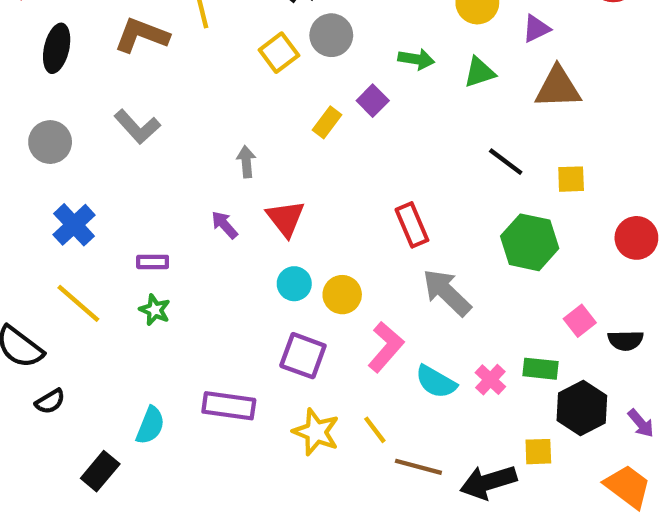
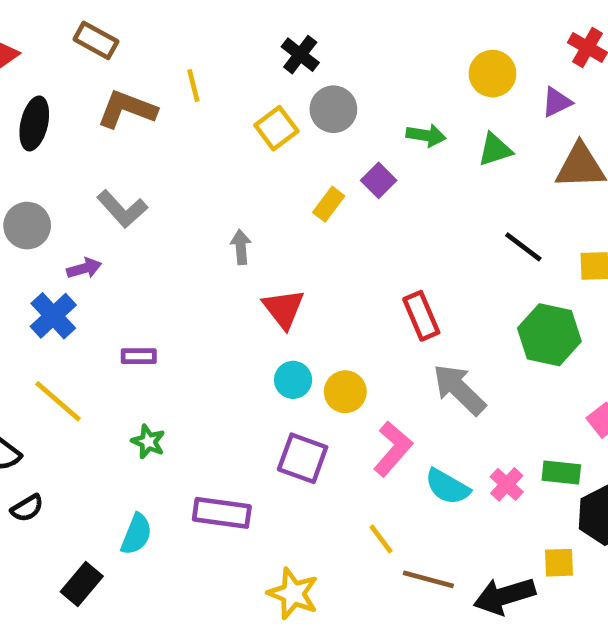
purple arrow: (224, 225) -> (84, 268), moved, turned 116
green star: (155, 310) -> (148, 442), moved
yellow star: (316, 432) -> (293, 594), moved

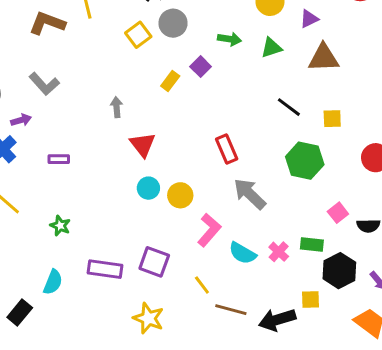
purple rectangle: (139, 356) -> (59, 159), moved
purple square: (303, 458) -> (154, 262), moved

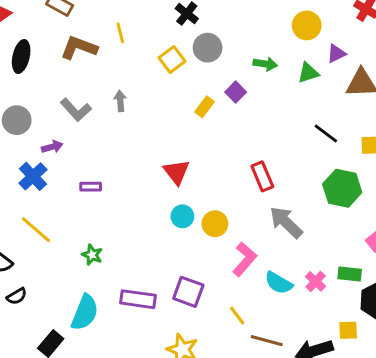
purple triangle: (309, 19) -> (336, 54), moved
gray arrow: (117, 107) -> (120, 101), moved
cyan semicircle: (53, 282) -> (85, 312), size x1.4

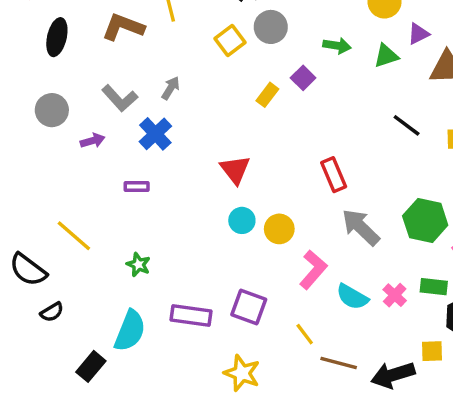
gray arrow: (120, 101) -> (171, 88), turned 36
blue cross: (33, 176) -> (155, 134), moved
green hexagon: (342, 188) -> (425, 220), moved

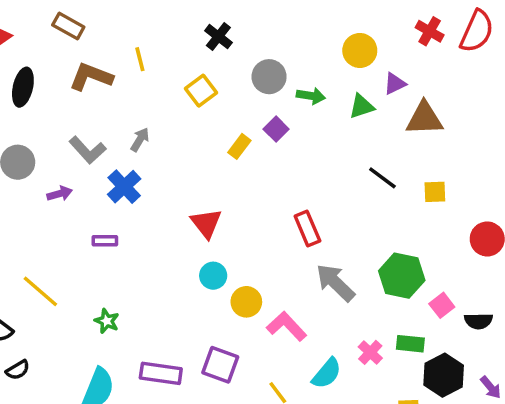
gray circle: (271, 27) -> (269, 77), moved
yellow circle: (279, 229) -> (246, 302), moved
pink L-shape: (313, 270) -> (286, 326), turned -84
cyan semicircle: (352, 297) -> (327, 373), moved, turned -80

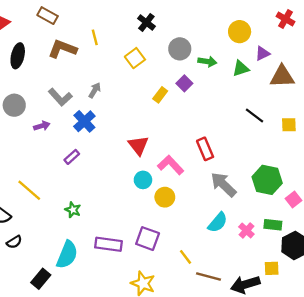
purple rectangle: (105, 241) -> (72, 157), turned -42
pink L-shape: (286, 326) -> (171, 165), moved
cyan semicircle: (327, 373) -> (218, 222), moved

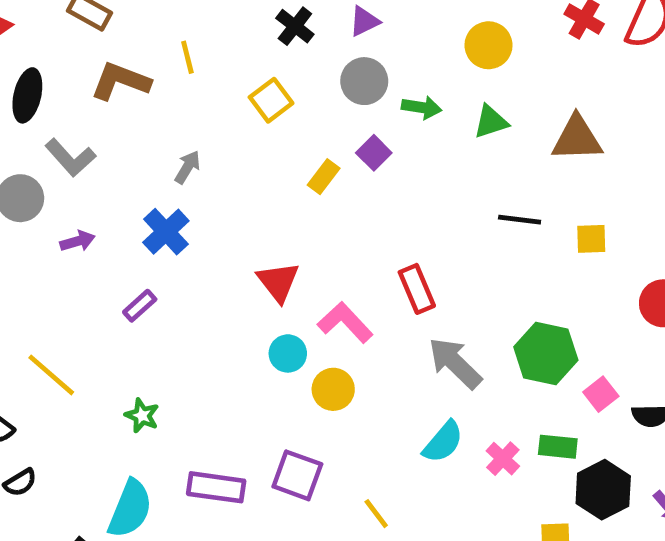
purple triangle: (263, 53) -> (364, 21), moved
gray L-shape: (60, 97) -> (70, 158), moved
black line: (254, 116) -> (520, 220), turned -30

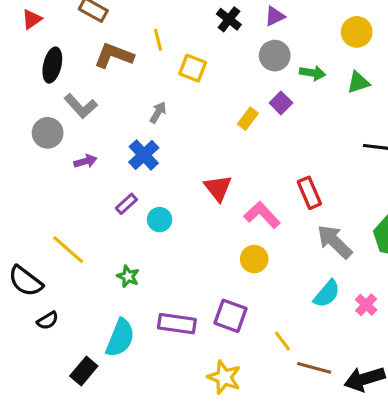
yellow square: (271, 100) -> (193, 68), moved, turned -32
cyan circle: (288, 353) -> (160, 220), moved

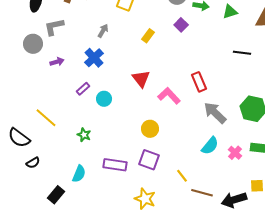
gray L-shape: (81, 106) -> (54, 27), turned 120
yellow rectangle: (248, 119) -> (148, 36), moved
yellow circle: (254, 259) -> (150, 129), moved
cyan semicircle: (120, 338) -> (79, 174), size x0.7

